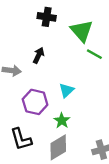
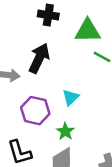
green triangle: (82, 31) -> (88, 31), turned -50
black arrow: (39, 55) -> (39, 58), size x1.6

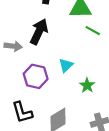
green star: (65, 131) -> (87, 85), moved

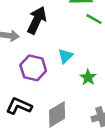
black L-shape: (22, 112) -> (19, 106), turned 130

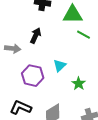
black arrow: (37, 20) -> (36, 36), size x0.7

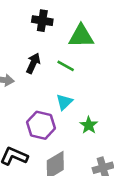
green line: (84, 35) -> (66, 66), moved
purple hexagon: (33, 76) -> (41, 125), moved

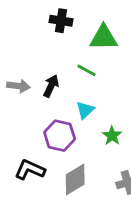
black arrow: (33, 63) -> (51, 86), moved

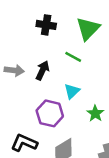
black cross: (61, 21) -> (46, 25), moved
green triangle: (104, 38) -> (88, 29), turned -45

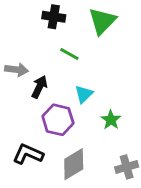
green line: (73, 57) -> (69, 54), moved
black arrow: (42, 70) -> (39, 87), moved

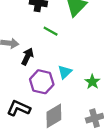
cyan triangle: (84, 94) -> (65, 72), moved
green star: (111, 120) -> (92, 82), moved

